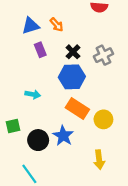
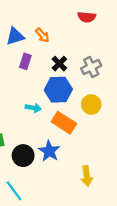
purple rectangle: (40, 50) -> (25, 61), turned 40
cyan arrow: (33, 94) -> (33, 108), moved
yellow circle: (103, 119) -> (91, 104), moved

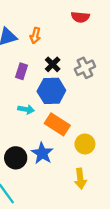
orange arrow: (42, 35) -> (35, 36), turned 56
purple rectangle: (25, 61) -> (21, 71), moved
yellow circle: (91, 104) -> (85, 144), moved

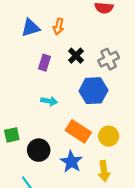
blue hexagon: (51, 91) -> (93, 91), moved
orange rectangle: (57, 124) -> (78, 131), moved
blue star: (42, 153) -> (71, 162), moved

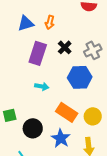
purple rectangle: (44, 63) -> (38, 53), size x1.6

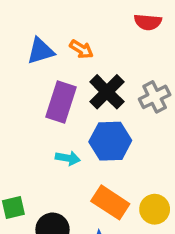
orange arrow: (50, 22) -> (81, 49), turned -72
black cross: (65, 47) -> (107, 92), size x1.5
blue hexagon: (80, 77) -> (110, 141), moved

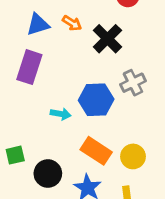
black cross: (107, 92) -> (107, 39), moved
gray cross: (155, 97) -> (133, 83), moved
purple rectangle: (61, 102) -> (29, 67), moved

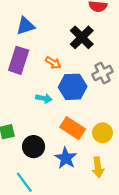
orange arrow: (72, 23) -> (53, 63), moved

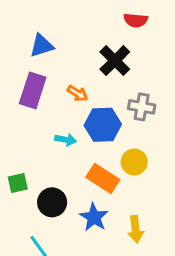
gray cross: (103, 73) -> (142, 107), turned 36
yellow circle: (103, 133) -> (134, 162), moved

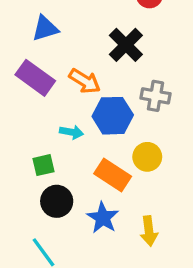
purple rectangle: (33, 90) -> (35, 78), turned -72
orange arrow: (77, 93) -> (85, 81), size x1.4
green square: (18, 183) -> (44, 165), moved

